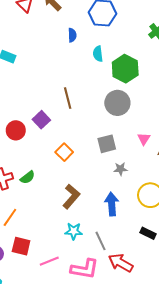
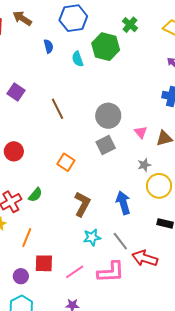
green hexagon: (125, 69) -> (106, 47), moved
gray circle: (117, 103) -> (108, 116), moved
purple square: (41, 120) -> (16, 92), moved
gray star: (120, 169) -> (144, 165), moved

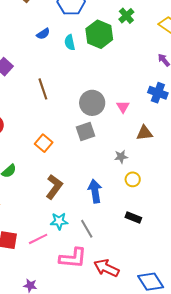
blue semicircle: (48, 46) -> (43, 34), moved, turned 64
pink triangle: (141, 132) -> (123, 107), moved
yellow circle: (159, 186) -> (133, 179), size x0.6
red arrow: (145, 258) -> (106, 268), moved
pink line: (75, 272) -> (38, 239), moved

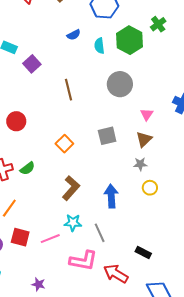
gray circle: (92, 103) -> (120, 84), moved
brown triangle: (144, 133) -> (144, 139), moved, turned -42
black rectangle: (133, 218) -> (143, 252), moved

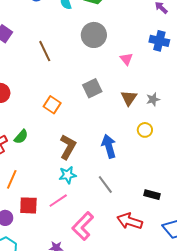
brown triangle: (144, 139) -> (129, 98), moved
gray star: (140, 164) -> (153, 99), moved
cyan star: (73, 223) -> (68, 175), moved
pink L-shape: (83, 261) -> (83, 226), moved, turned 136

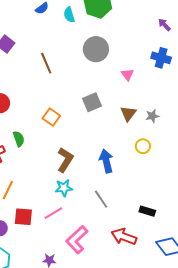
green semicircle: (21, 137) -> (19, 139), moved, turned -63

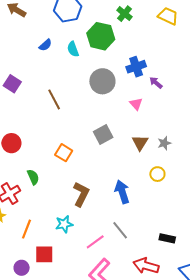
purple arrow: (164, 25) -> (156, 83), moved
blue cross: (161, 58) -> (136, 67), moved, turned -30
cyan star: (64, 188) -> (64, 224), moved
pink line: (53, 213) -> (95, 242), moved

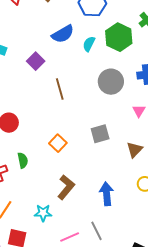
blue semicircle: (45, 45) -> (63, 34), size x1.6
cyan semicircle: (73, 49) -> (89, 44), turned 35
purple square: (12, 84) -> (36, 61), moved

